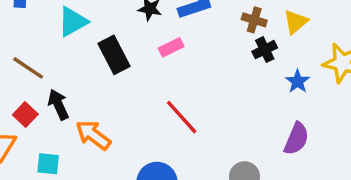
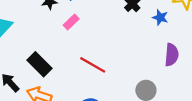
black rectangle: (114, 55) -> (39, 64), moved

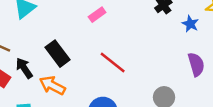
purple semicircle: (172, 55) -> (196, 64), turned -30

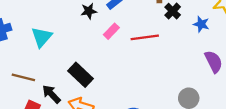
red line: (113, 63) -> (145, 37), moved, turned -36

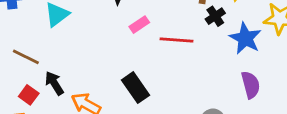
blue star: (201, 24) -> (245, 38), size x1.6
black rectangle: (80, 75) -> (136, 88), moved

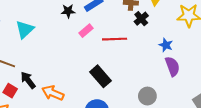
blue star: (245, 38) -> (166, 45), moved, size x0.6
black rectangle: (136, 88) -> (100, 76), moved

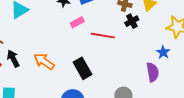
blue star: (166, 45) -> (163, 52), moved
orange arrow: (53, 93) -> (44, 61), moved

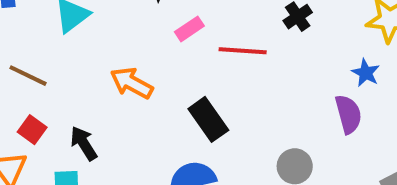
black arrow: (13, 59) -> (84, 143), moved
orange arrow: (44, 61) -> (132, 83), moved

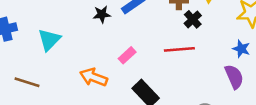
pink rectangle: (189, 29) -> (127, 55), moved
red line: (243, 51) -> (179, 49), moved

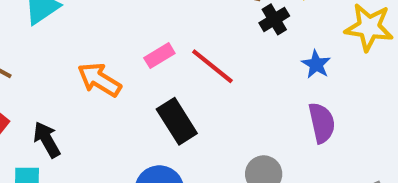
red line: (179, 49) -> (212, 66), moved, turned 32
blue star: (241, 49) -> (316, 64), moved

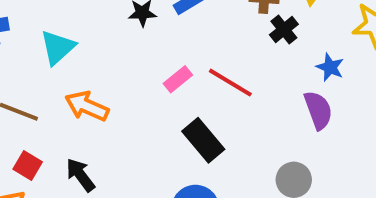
orange arrow: (99, 80) -> (87, 106), moved
purple semicircle: (322, 123) -> (318, 110), moved

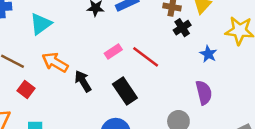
purple semicircle: (318, 110) -> (204, 93), moved
red square: (28, 166) -> (26, 90), moved
black arrow: (80, 175) -> (83, 81), moved

